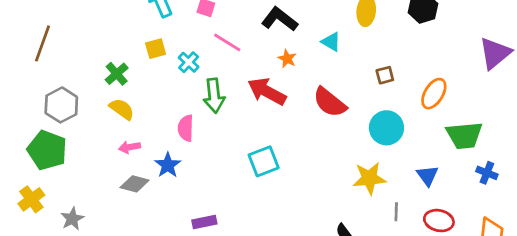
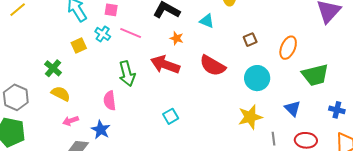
cyan cross: (189, 62) -> (103, 34), moved
cyan square: (264, 161) -> (171, 116), size x0.7
blue cross: (487, 173) -> (337, 110), moved

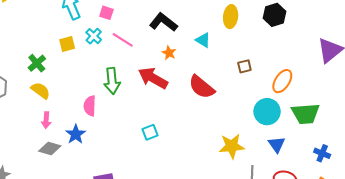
cyan circle: (257, 78) -> (267, 112), moved
pink arrow: (71, 121) -> (46, 120), turned -77

